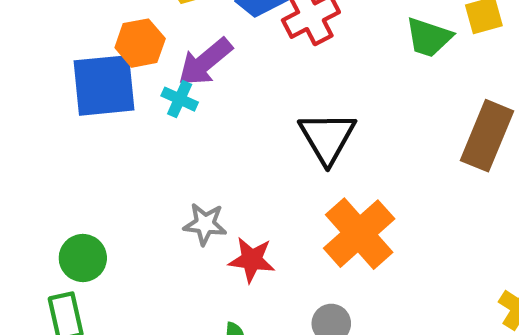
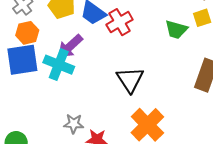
orange hexagon: (140, 43) -> (27, 33), moved
cyan cross: (180, 99) -> (59, 65), size x1.8

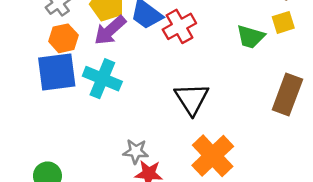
purple arrow: (70, 46) -> (110, 30), moved
gray star: (74, 124) -> (136, 151), moved

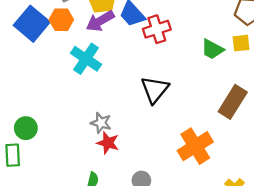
blue square: (57, 72) -> (32, 24), moved, turned 36
orange cross: (213, 156) -> (195, 146), moved

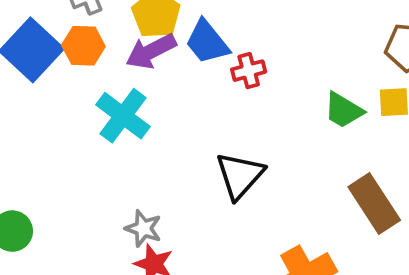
red cross: (157, 29) -> (249, 71), size x0.7
brown rectangle: (233, 102) -> (374, 204), turned -68

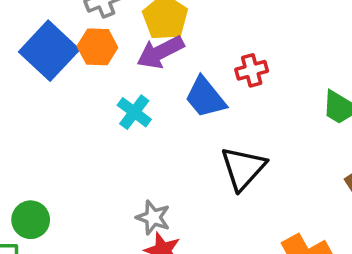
blue trapezoid: (207, 42) -> (205, 97), moved
cyan cross: (123, 116) -> (134, 112), size x0.7

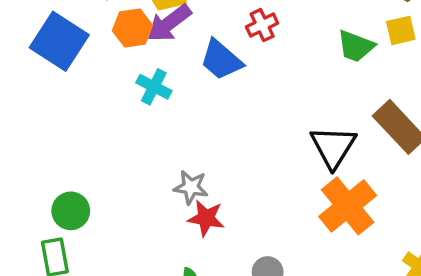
orange hexagon: (97, 47) -> (132, 28), moved
black triangle: (243, 168) -> (333, 147), moved

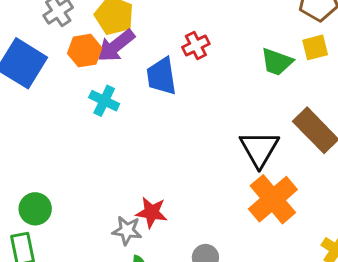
blue trapezoid: (221, 60) -> (162, 76), turned 42
gray star: (191, 187) -> (127, 231), moved

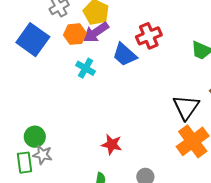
red cross: (196, 45) -> (149, 36), size x1.4
blue trapezoid: (162, 76) -> (125, 55), turned -44
gray star: (127, 231) -> (43, 155), moved

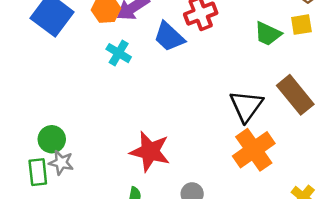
red star: (112, 144) -> (150, 151), size x1.5

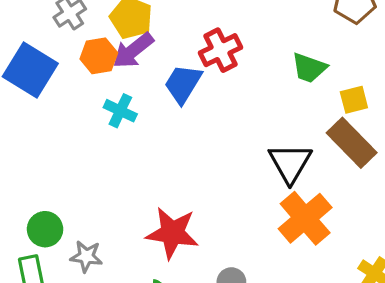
yellow square: (301, 25) -> (354, 100), moved
blue trapezoid: (169, 37) -> (183, 84), turned 84
gray star: (61, 163) -> (86, 256), moved

